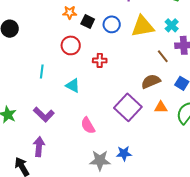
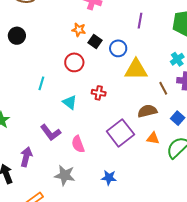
yellow triangle: (143, 26) -> (136, 70), moved
red cross: (100, 60) -> (99, 93), moved
purple L-shape: (44, 115) -> (51, 132), moved
gray star: (100, 160) -> (65, 175), moved

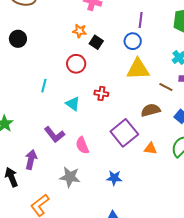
blue circle: (118, 48) -> (133, 41), moved
brown line: (163, 88) -> (166, 87), turned -32
orange triangle: (153, 138) -> (150, 149), moved

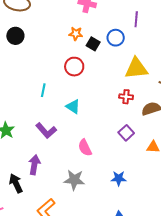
black circle: (18, 39) -> (15, 36), moved
blue circle: (133, 41) -> (116, 38), moved
red cross: (101, 93) -> (126, 97), moved
purple square: (124, 133) -> (126, 133), size x0.6
purple L-shape: (54, 135) -> (46, 131), moved

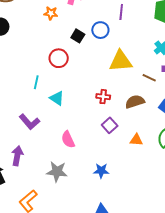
orange star: (76, 34) -> (51, 13), moved
cyan line: (43, 90) -> (36, 82), moved
red cross: (126, 97) -> (103, 97), moved

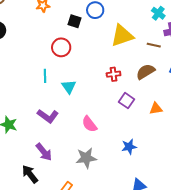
cyan triangle: (57, 98) -> (69, 87), turned 35
purple arrow: (17, 156) -> (44, 152), turned 144

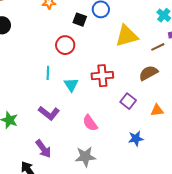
brown line: (154, 45) -> (158, 47), turned -40
red cross: (114, 74) -> (102, 76), moved, size x1.5
blue star: (129, 147) -> (136, 139), moved

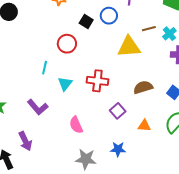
brown line: (158, 47) -> (149, 29), moved
gray star: (85, 157) -> (86, 159), moved

